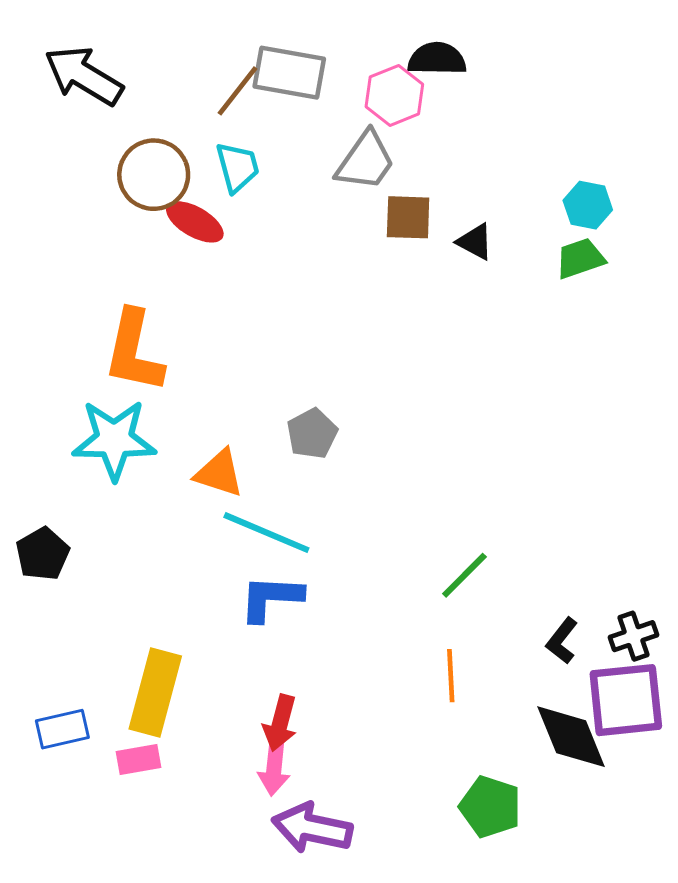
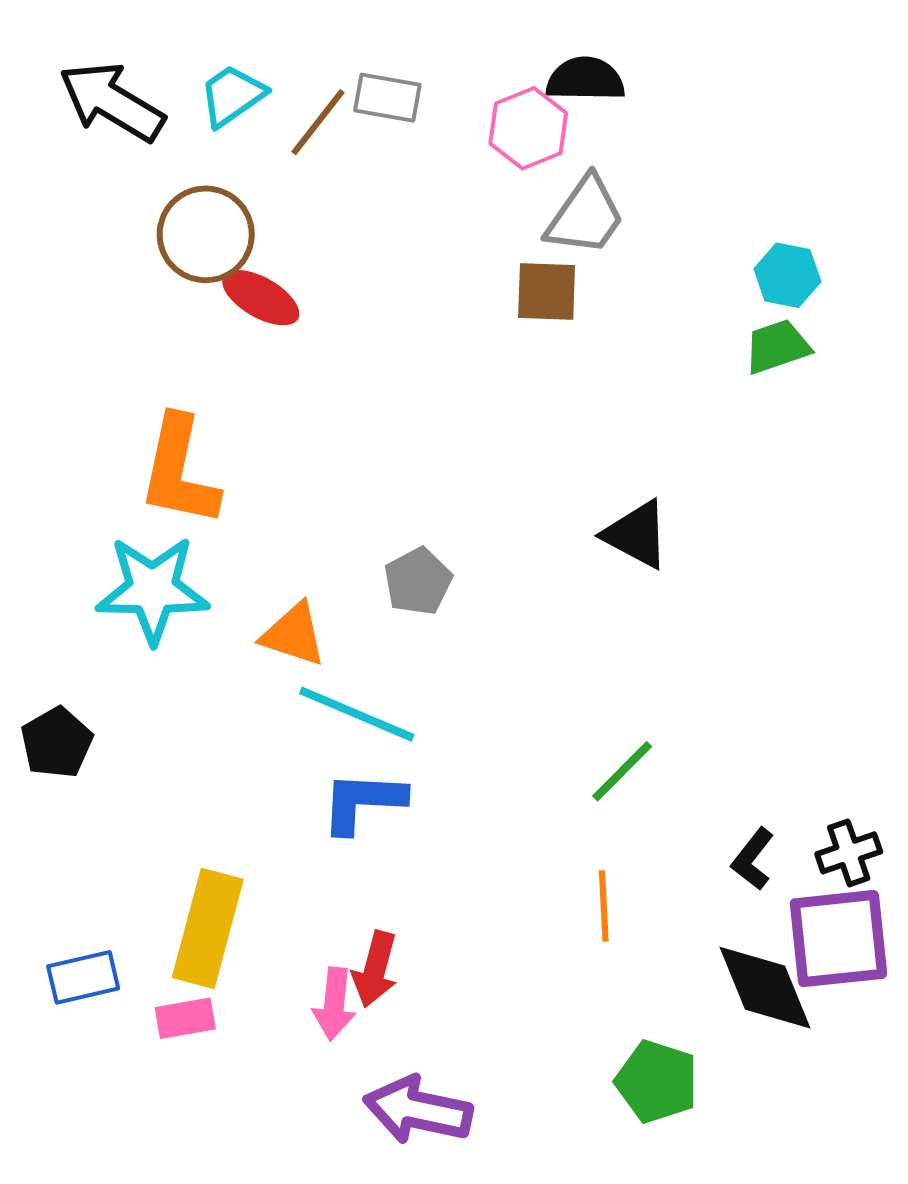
gray rectangle: (289, 73) -> (387, 98), size x0.7
gray trapezoid: (365, 161) -> (585, 216), moved
cyan trapezoid: (237, 167) -> (232, 96), moved, turned -110
black triangle: (475, 242) -> (636, 534), moved, size x1.4
pink arrow: (274, 769) -> (334, 1004), moved

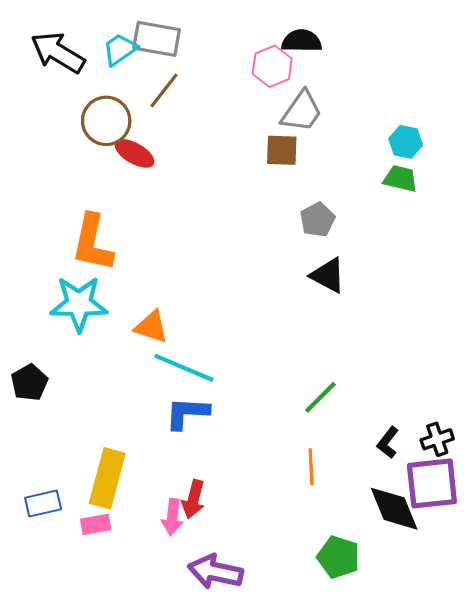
gray rectangle: (387, 98) -> (157, 39), moved, size x1.4
brown line: (318, 122) -> (164, 90), moved
green trapezoid: (777, 347) -> (400, 179), turned 32
gray pentagon: (418, 581) -> (317, 220), moved

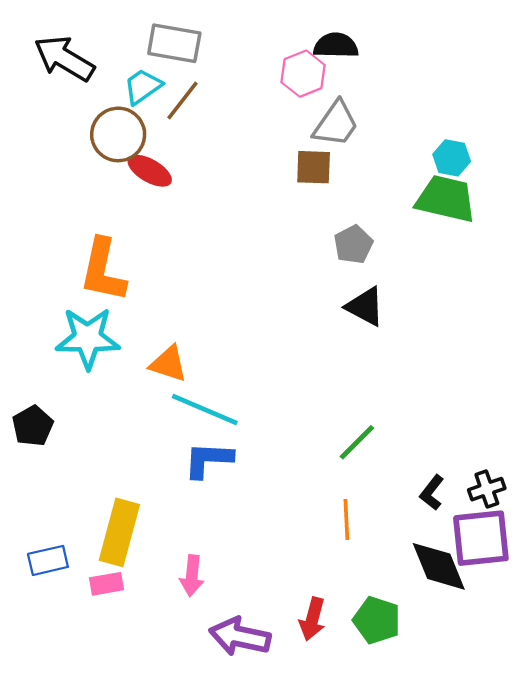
cyan trapezoid: (120, 49) -> (143, 86), moved
green trapezoid: (400, 179) -> (446, 199), size x1.6
red arrow: (193, 499) -> (312, 619), moved

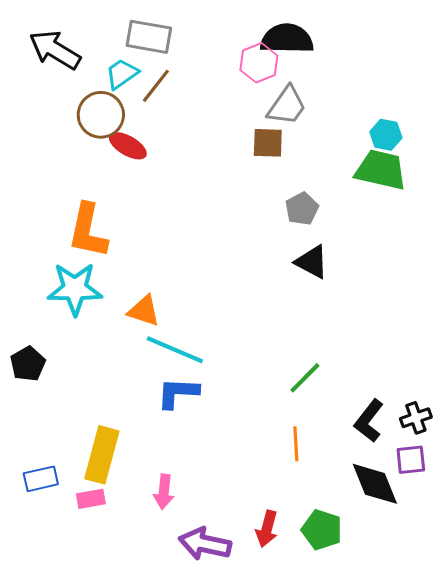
black semicircle: (336, 46) -> (287, 39), size x1.4
black L-shape: (432, 493) -> (369, 421), size x1.4
purple square: (481, 538) -> (411, 460), size x0.6

